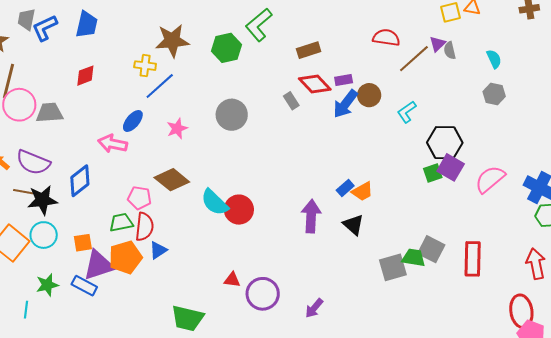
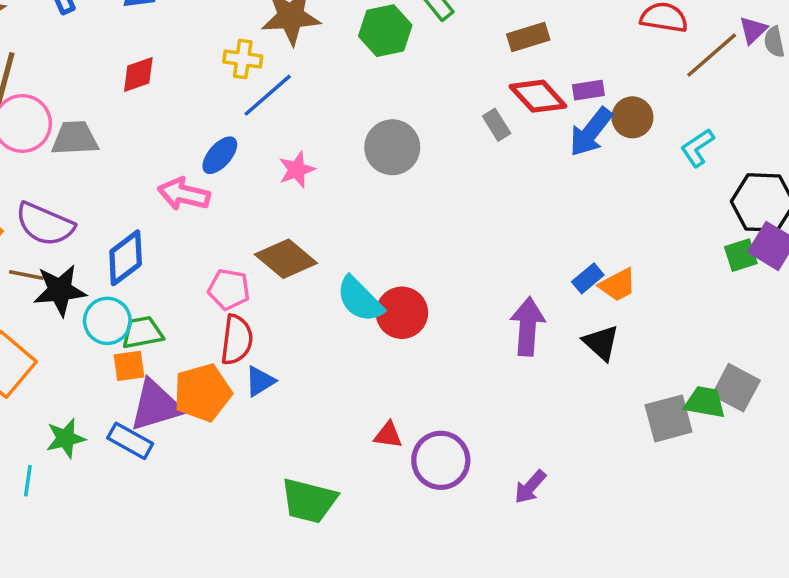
green trapezoid: (121, 222) -> (142, 333), moved
cyan circle: (44, 235) -> (107, 321), moved

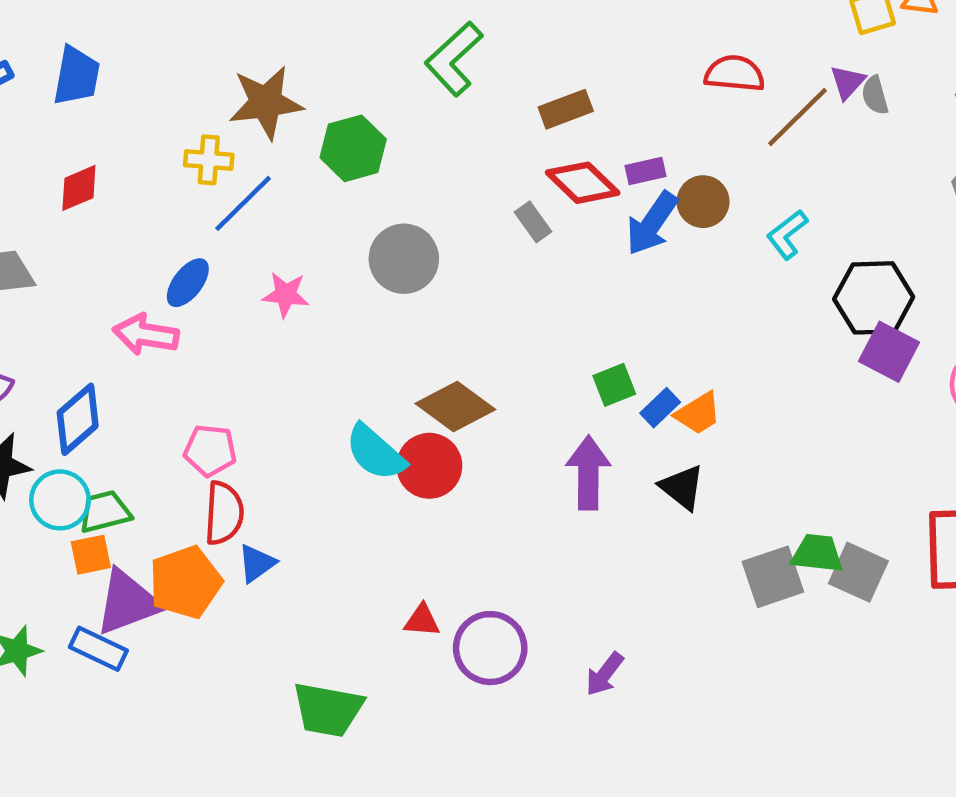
green hexagon: (385, 31) -> (353, 148), moved
pink star: (297, 170) -> (286, 295), turned 30
green square: (741, 255) -> (614, 385), moved
brown diamond: (286, 259) -> (455, 406), moved
gray square: (736, 388) -> (858, 572), moved

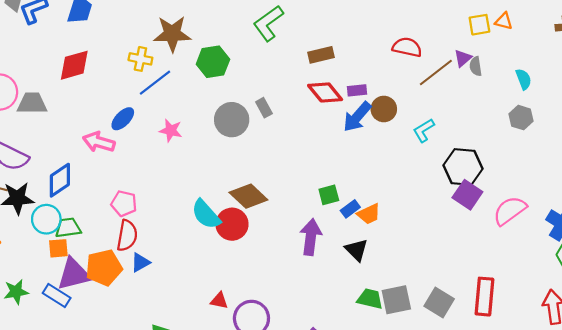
red diamond: (79, 188) -> (74, 65), size x1.4
gray rectangle: (533, 222) -> (264, 108), moved
green trapezoid: (817, 553) -> (370, 299), moved

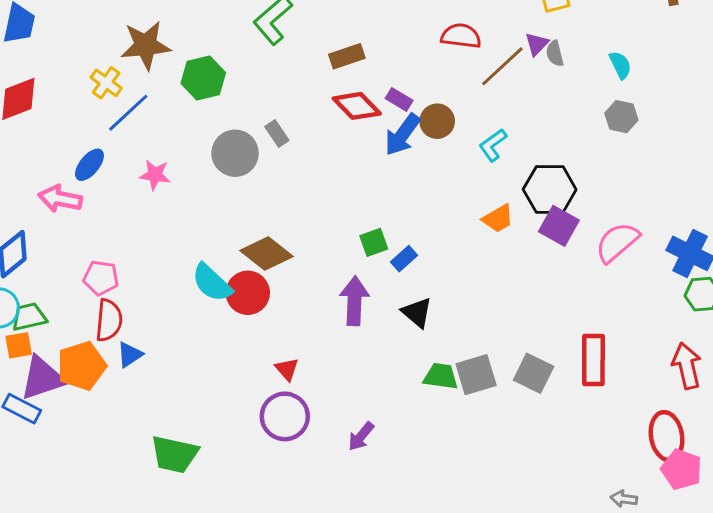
yellow cross: (140, 59) -> (106, 83), turned 30
purple rectangle: (357, 90) -> (399, 99), turned 42
orange trapezoid: (369, 214) -> (498, 219), moved
red triangle: (219, 301) -> (287, 369), moved, turned 42

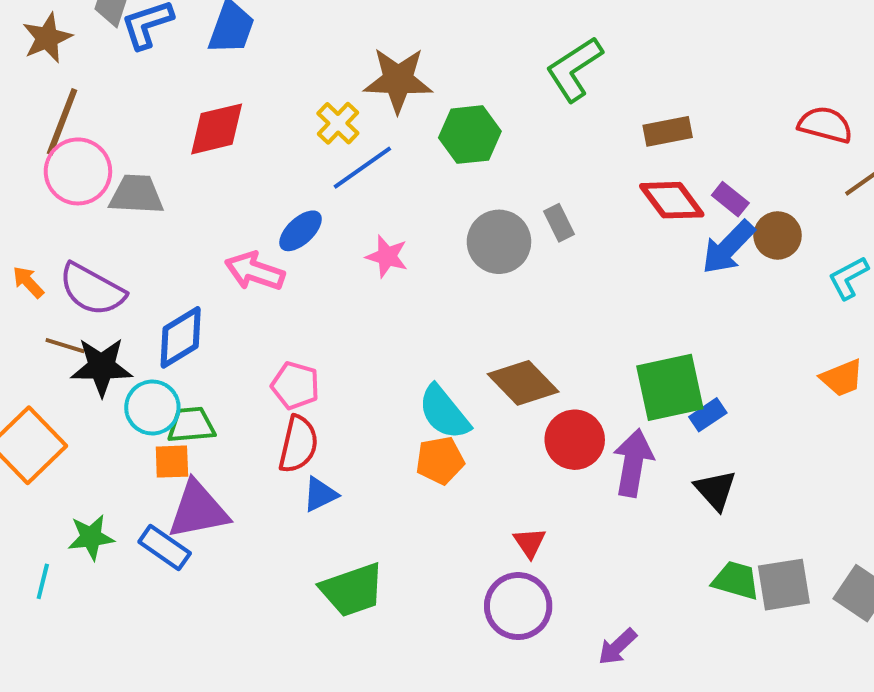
green square: (374, 242) -> (670, 387), size x1.8
red circle: (248, 293) -> (575, 440), moved
orange pentagon: (82, 366) -> (440, 460), moved, size x0.7
green trapezoid: (174, 454) -> (352, 590), moved, turned -39

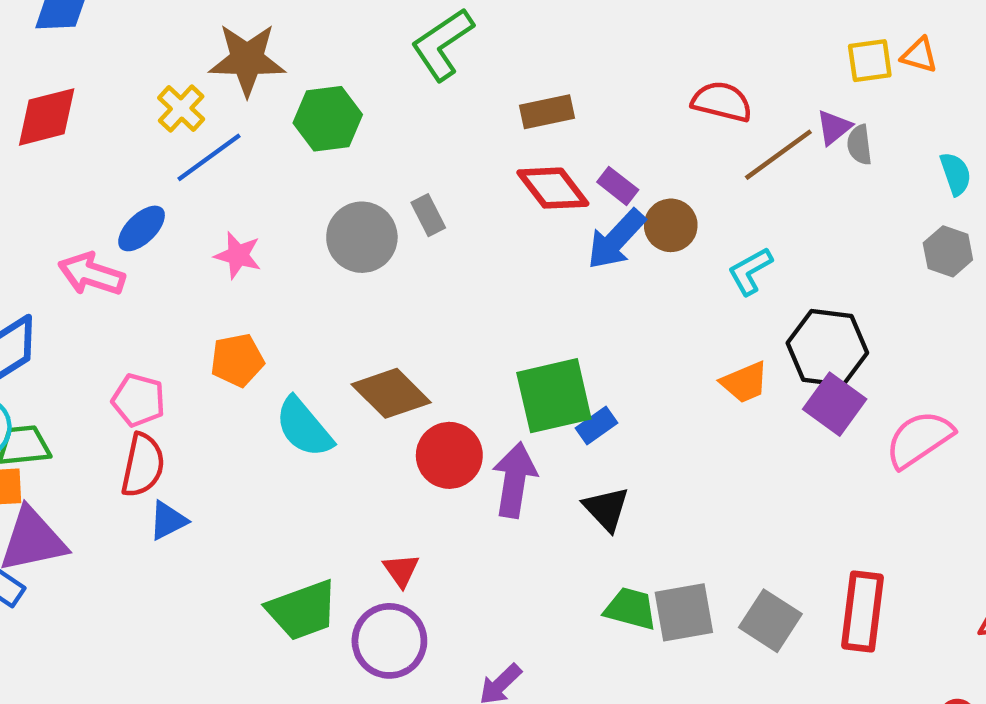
orange pentagon: (440, 460) -> (237, 360), moved
green trapezoid: (352, 590) -> (302, 610), moved

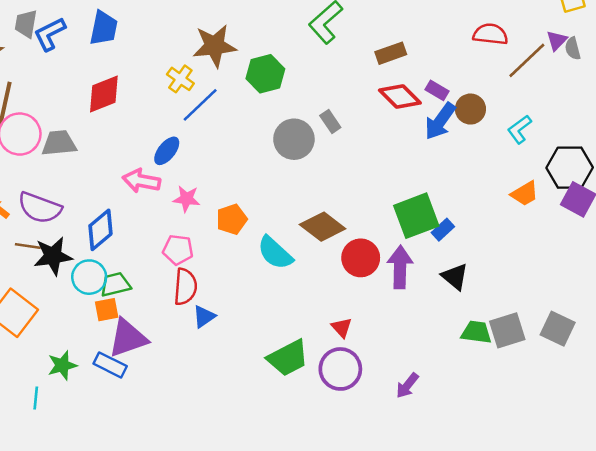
pink star: (238, 255) -> (186, 199), moved

